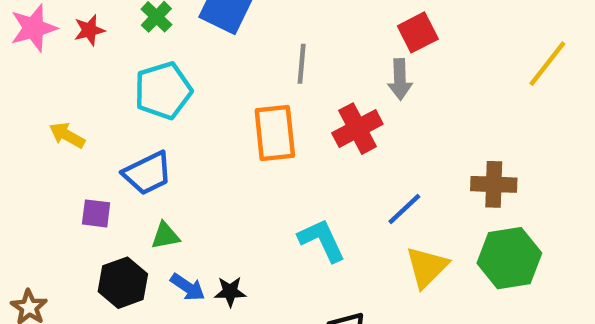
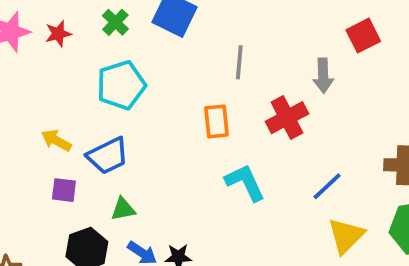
red square: (418, 32) -> (363, 36), moved
orange rectangle: (275, 133) -> (216, 121), size x0.7
yellow arrow: (67, 135) -> (56, 140), moved
cyan L-shape: (322, 240) -> (245, 182), moved

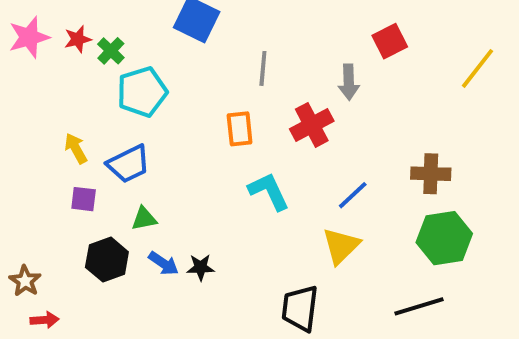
green cross: (115, 22) -> (111, 51), moved
yellow arrow: (56, 140) -> (76, 148), turned 32
yellow triangle: (346, 236) -> (341, 246), moved

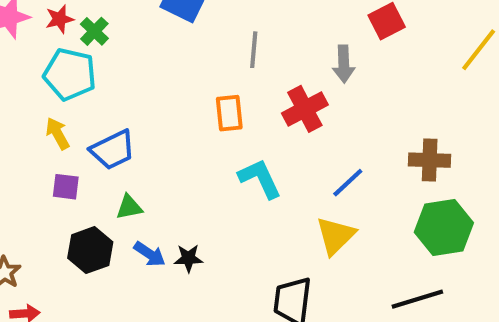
cyan pentagon: (142, 92) -> (70, 74), moved, turned 30

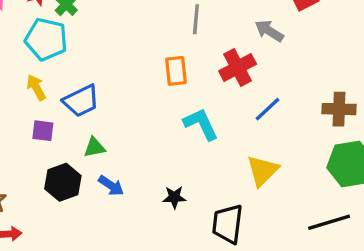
gray arrow: (344, 64) -> (269, 31), turned 124
blue line: (348, 183) -> (267, 109), moved
black star: (188, 258) -> (174, 197), moved

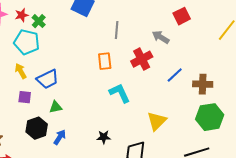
blue line: (267, 109) -> (175, 75), moved
blue arrow: (111, 186) -> (60, 137), moved, turned -91

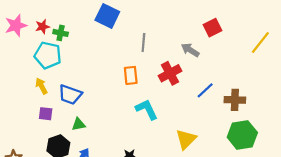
green cross: (39, 21) -> (61, 33), turned -32
blue trapezoid: (48, 79) -> (70, 95), turned 45

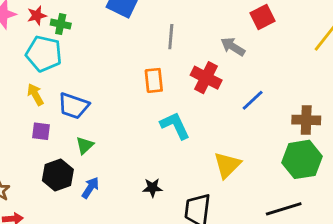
red cross: (170, 73) -> (206, 78), turned -35
brown cross: (235, 100) -> (306, 120), moved
green triangle: (79, 124) -> (85, 145), turned -32

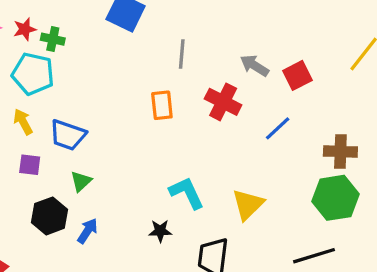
red square: (262, 17) -> (297, 75), moved
cyan L-shape: (175, 126) -> (187, 193), moved

